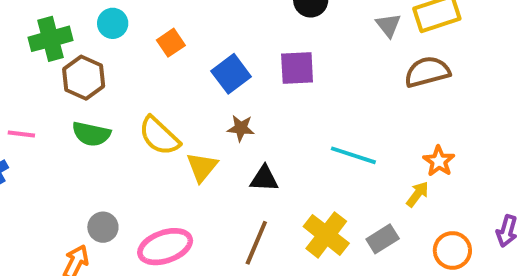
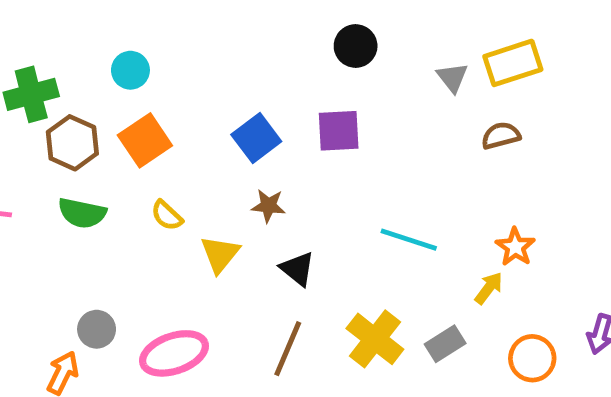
cyan circle: (113, 23) -> (130, 70), moved
orange square: (171, 43) -> (145, 140), moved, size x1.5
brown semicircle: (427, 72) -> (501, 136), size x0.7
yellow semicircle: (159, 136) -> (167, 215), size x0.6
black triangle: (264, 179) -> (297, 269), turned 36

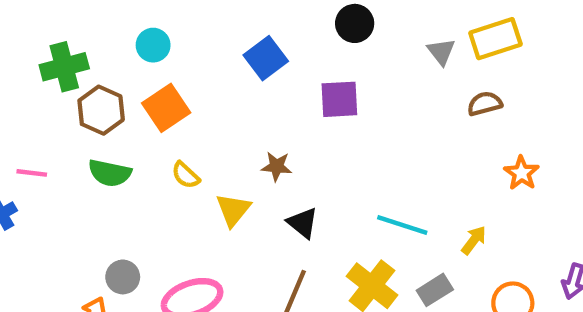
blue square: (256, 138) -> (266, 58), moved
cyan line: (409, 240) -> (402, 225), moved
orange star: (515, 247) -> (521, 173), moved

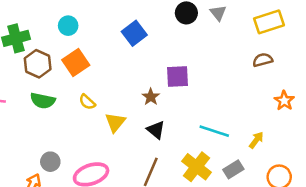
gray triangle: (441, 52) -> (218, 13), moved
purple square: (339, 99) -> (177, 76), moved
brown star: (277, 166) -> (151, 97), moved, turned 30

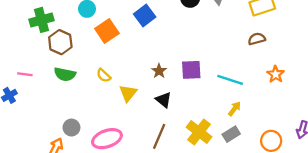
orange square: (76, 63) -> (107, 31), moved
purple square: (177, 76) -> (191, 70), moved
cyan line: (214, 131) -> (230, 80), moved
yellow arrow: (256, 140) -> (235, 109), moved

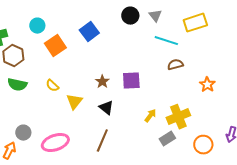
brown semicircle: (257, 39) -> (175, 65), moved
cyan line: (230, 80) -> (166, 41), moved
yellow arrow: (235, 109) -> (150, 116), moved
yellow cross: (199, 132) -> (178, 117), moved, turned 30

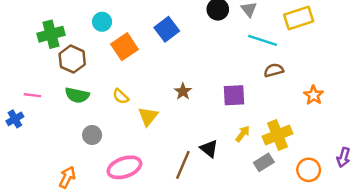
purple square: (131, 81) -> (234, 95), moved
black triangle: (106, 108) -> (209, 149), moved
gray circle: (23, 133) -> (92, 135), moved

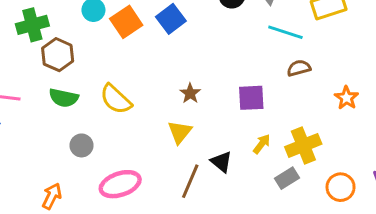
orange square: (124, 47) -> (126, 22), moved
yellow semicircle: (121, 96) -> (116, 99), size x1.6
yellow triangle: (148, 116) -> (180, 132), moved

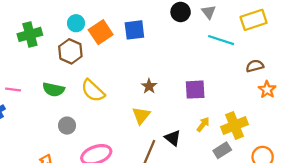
blue square: (171, 19) -> (134, 30), turned 30
brown hexagon: (58, 55) -> (70, 51), moved
brown semicircle: (299, 68) -> (255, 66), moved

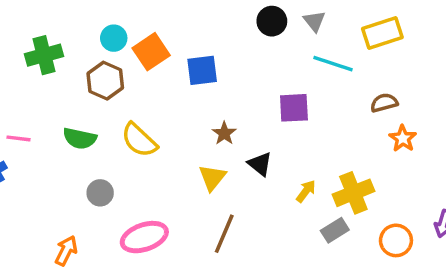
blue square: (134, 30) -> (202, 70), moved
purple square: (195, 90) -> (294, 108), moved
black triangle: (173, 138) -> (260, 164), moved

